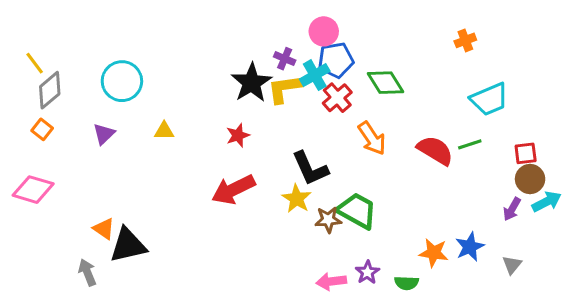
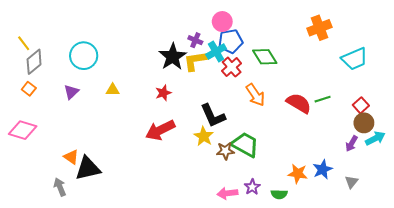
orange cross: (465, 40) -> (319, 28), size x1.6
cyan trapezoid: (489, 99) -> (355, 59), moved
red square: (526, 153) -> (361, 105), turned -35

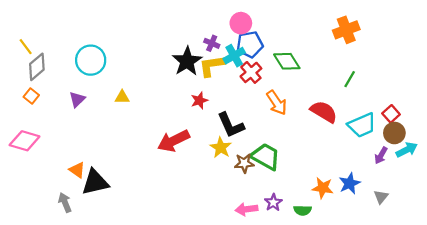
cyan trapezoid: (355, 59) -> (362, 125), moved
red star: (163, 93) -> (199, 100), moved
green line: (323, 99) -> (350, 79), moved, turned -42

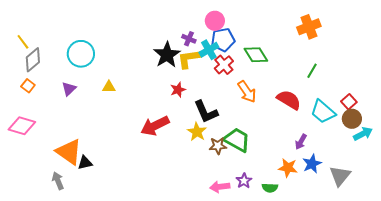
cyan trapezoid: (362, 125) -> (323, 112), turned 64
purple arrow: (381, 155) -> (301, 142), moved
orange triangle: (77, 170) -> (69, 152), size x1.8
black triangle: (95, 182) -> (85, 163), size x0.6
gray triangle: (381, 197) -> (340, 176), size x1.6

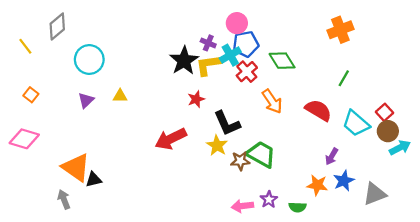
gray diamond: (33, 60) -> (57, 26), moved
purple triangle: (69, 89) -> (86, 100), moved
gray triangle: (340, 176) -> (375, 194), turned 30

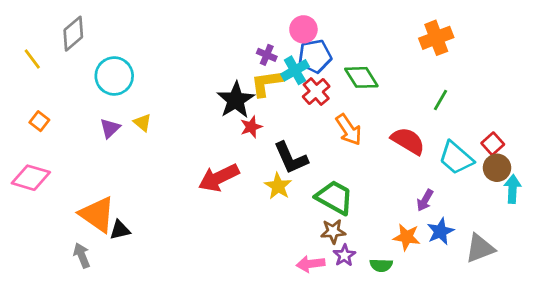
black star: (184, 61) -> (236, 100), moved
yellow triangle: (120, 96) -> (142, 123), moved, turned 40
cyan arrow: (400, 148) -> (512, 189), turned -60
brown star: (240, 161) -> (333, 231), moved

